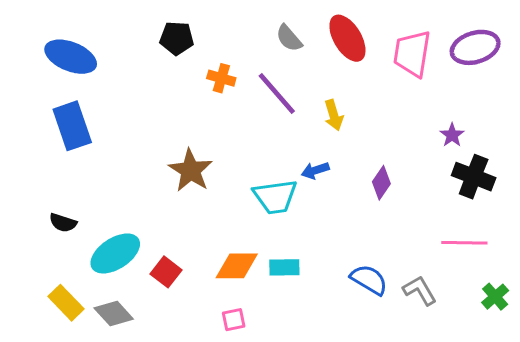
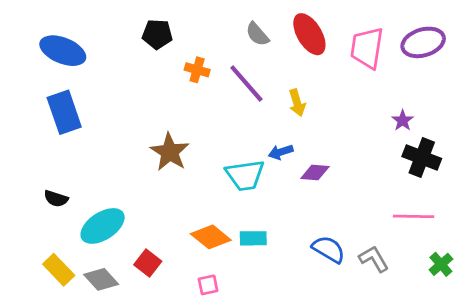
purple diamond: (381, 183) -> (315, 173), moved, turned 60
orange diamond: (237, 266) -> (211, 237), turned 39
red square: (166, 272) -> (148, 263), moved

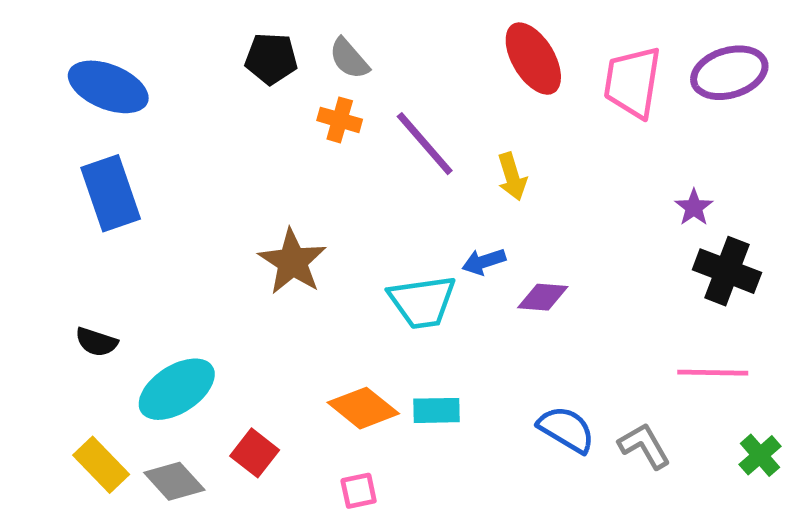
gray semicircle: (257, 34) -> (349, 59), moved

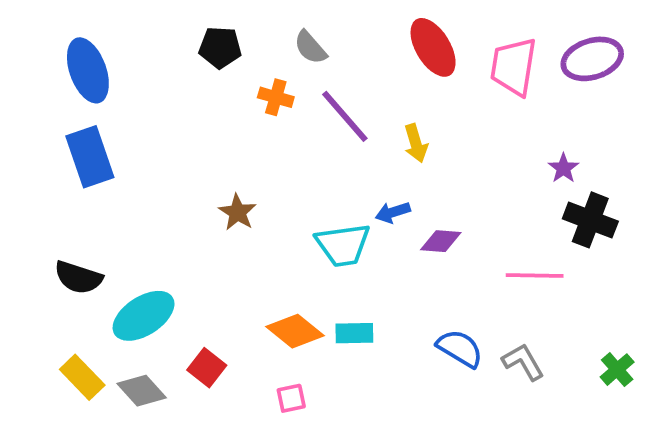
gray semicircle: (349, 59) -> (310, 47), moved
blue ellipse: (108, 87) -> (88, 70), turned 48
brown star: (292, 262) -> (237, 212), size x0.7
black semicircle: (96, 342) -> (78, 277), size x1.4
pink line: (713, 373) -> (535, 276), moved

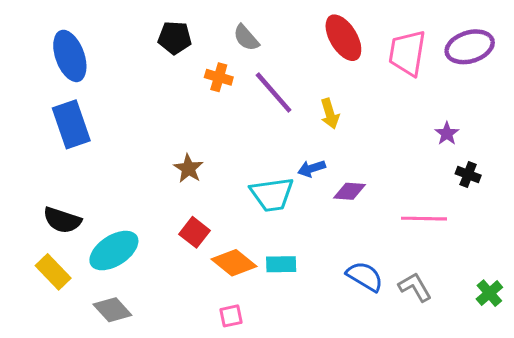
black cross: (590, 220) -> (468, 175), size x0.6
red square: (207, 368) -> (194, 232), moved
yellow rectangle: (82, 377) -> (53, 272), moved

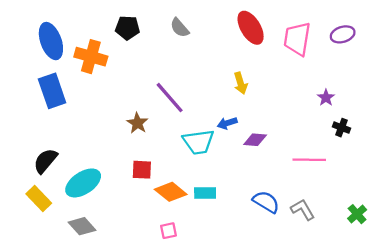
purple ellipse: (470, 47) -> (343, 34), size x0.7
orange cross: (219, 77) -> (91, 57), moved, size x1.6
purple line: (274, 92) -> (170, 98), moved
black semicircle: (62, 220) -> (45, 161), turned 112
red square: (194, 232) -> (142, 170), turned -35

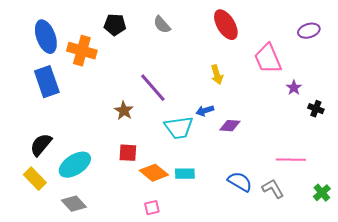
pink trapezoid: (297, 39) -> (268, 59), moved, turned -32
black cross: (342, 128) -> (316, 109), moved
pink line: (309, 160) -> (291, 160), moved

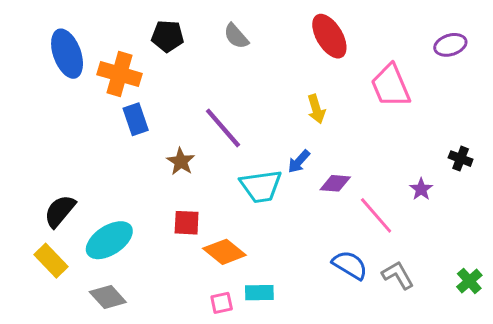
blue rectangle: (47, 82) -> (136, 119), moved, size x0.7
purple star: (294, 88) -> (421, 189), moved
blue arrow: (205, 111) -> (299, 161), turned -30
pink line: (291, 160) -> (376, 215), moved, turned 48
cyan rectangle: (185, 174) -> (259, 293), moved

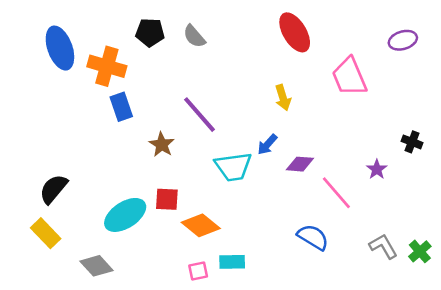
gray semicircle: (236, 36) -> (194, 36), moved
cyan ellipse: (109, 240) -> (125, 215), moved
gray L-shape: (398, 275) -> (383, 246), moved

